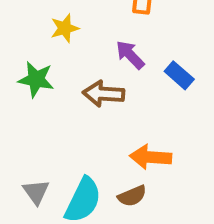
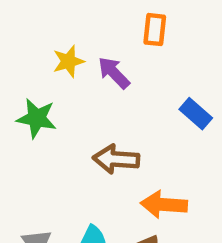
purple arrow: (130, 55) -> (114, 73), moved
brown arrow: (104, 94) -> (116, 159), moved

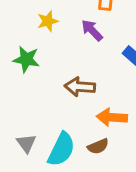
purple arrow: (114, 73) -> (92, 30), moved

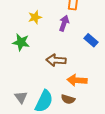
purple arrow: (92, 30) -> (64, 23), turned 63
brown semicircle: (98, 146) -> (68, 99), turned 40

